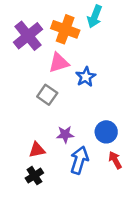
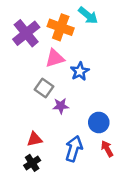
cyan arrow: (95, 17) -> (88, 15), turned -72
purple star: (65, 134) -> (61, 106), moved

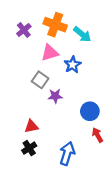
cyan arrow: (88, 15) -> (82, 34), moved
purple cross: (26, 33) -> (24, 30), size x0.6
blue arrow: (74, 149) -> (67, 153), moved

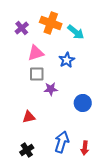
pink triangle: (50, 53) -> (36, 53), moved
gray square: (40, 80) -> (37, 74), turned -35
red arrow: (97, 135) -> (85, 148), moved, turned -144
black cross: (29, 148) -> (27, 150), moved

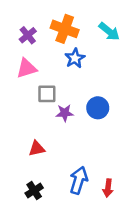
cyan arrow: (76, 32) -> (109, 31), moved
pink triangle: (36, 53) -> (27, 68), moved
blue star: (67, 60) -> (75, 58), moved
blue circle: (83, 103) -> (98, 108), moved

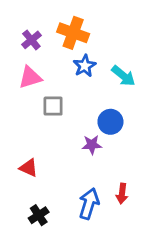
cyan arrow: (109, 31) -> (123, 76), moved
purple star: (65, 113) -> (92, 145), moved
red triangle: (37, 149) -> (29, 168), moved, turned 36
red arrow: (108, 188) -> (122, 194), moved

